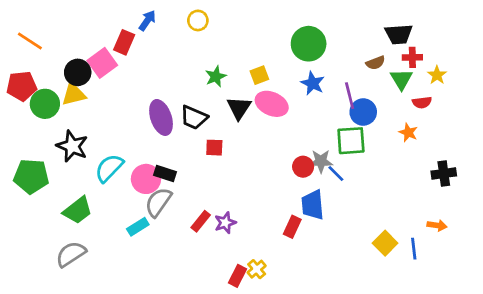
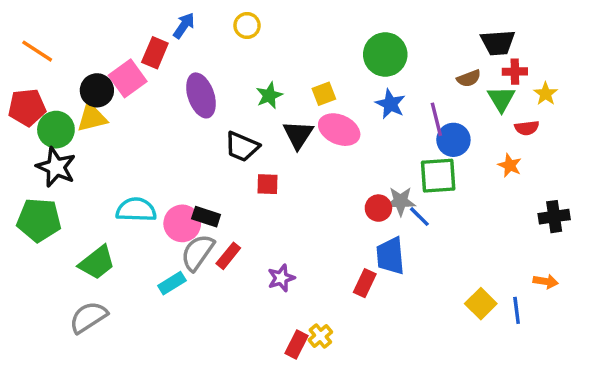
purple ellipse: (161, 117) -> (201, 95), moved
black star: (72, 146) -> (56, 167), moved
cyan semicircle: (109, 168) -> (136, 210), turned 48
red rectangle: (201, 221) -> (228, 256), moved

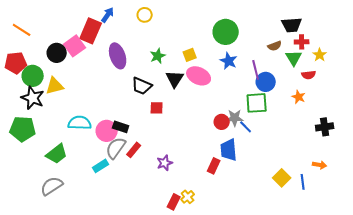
red rectangle: (155, 53) -> (91, 31), size x1.4
yellow triangle: (92, 118) -> (55, 86), moved

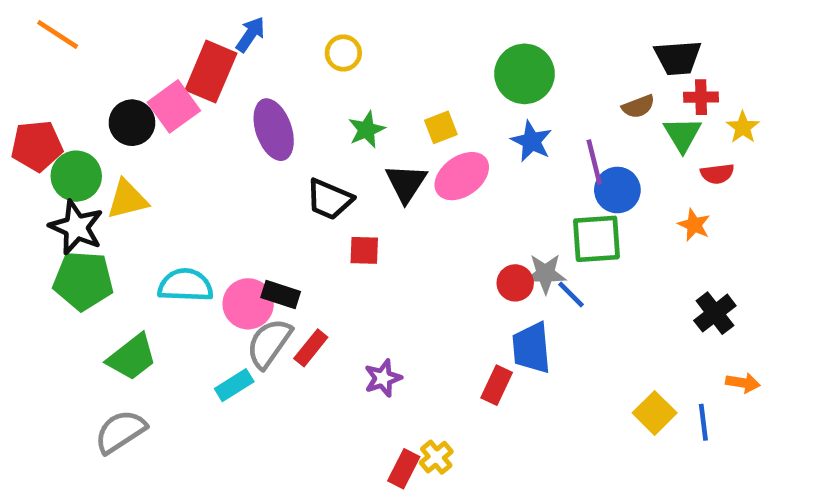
yellow circle: (145, 15) -> (343, 53), moved
orange line: (22, 30) -> (58, 34), moved
pink ellipse: (199, 76) -> (462, 176), turned -60
black cross: (325, 127) -> (715, 313), moved, turned -30
green pentagon: (23, 129) -> (83, 281), moved

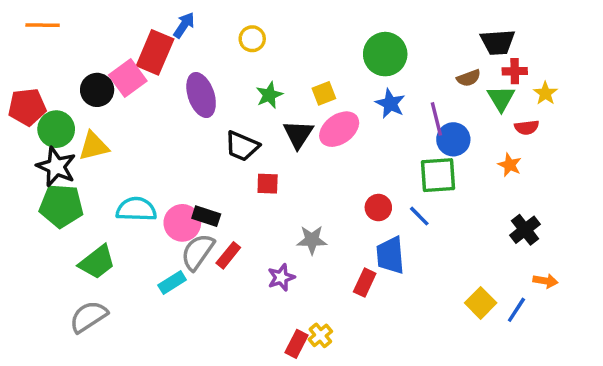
orange line: (58, 34) -> (43, 25), turned -32
gray star: (545, 274) -> (312, 240), moved
blue line: (703, 422) -> (516, 310), turned 40

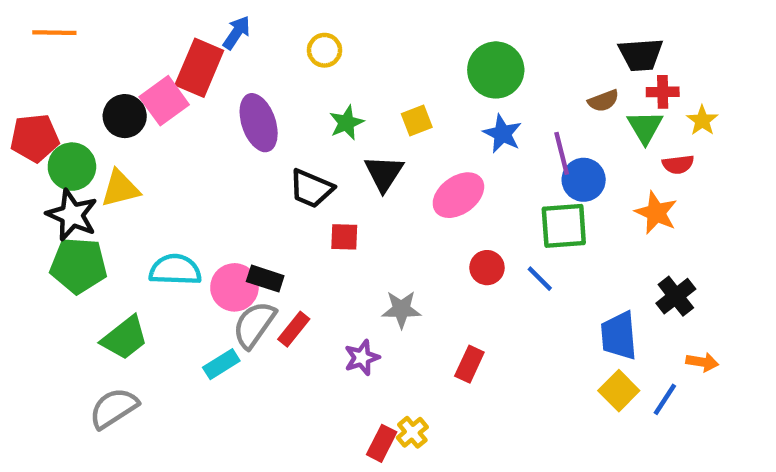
pink ellipse: (339, 129) -> (458, 195), moved
orange star: (510, 165) -> (656, 213), size x1.4
blue trapezoid: (390, 255) -> (619, 336), moved

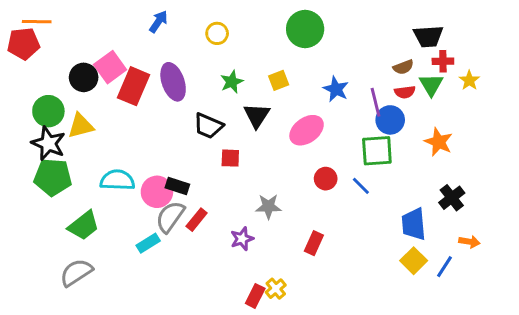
red rectangle: (199, 68) -> (133, 86), moved
green circle: (496, 70) -> (305, 29), moved
red pentagon: (35, 138) -> (23, 44), moved
red semicircle: (678, 164) -> (405, 92), moved

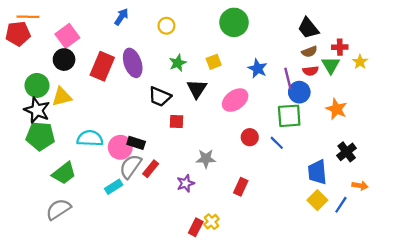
black trapezoid: (428, 36) -> (308, 28), moved, turned 55
pink square: (110, 67) -> (67, 36), moved

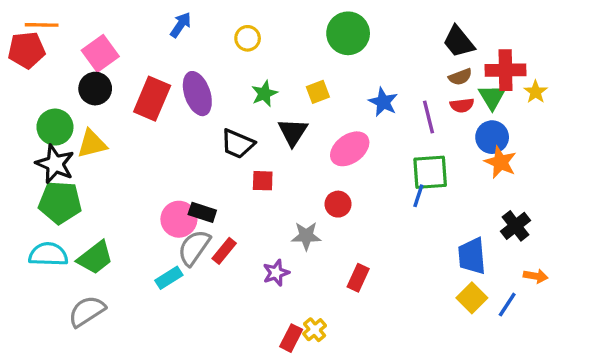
red cross: (340, 47) -> (505, 70), size x1.6
blue circle: (299, 92) -> (492, 137), moved
red circle: (250, 137) -> (338, 204), moved
cyan semicircle: (90, 138) -> (48, 254), moved
blue line: (277, 143) -> (418, 196), moved, turned 63

